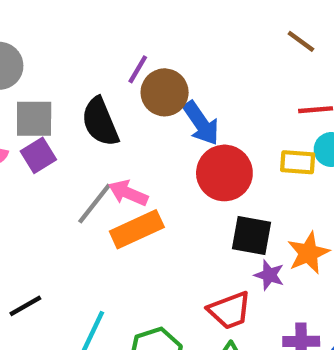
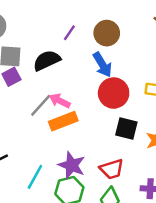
brown circle: (165, 92) -> (107, 33), moved
black semicircle: (100, 122) -> (47, 60), turned 84
purple star: (269, 275) -> (72, 165), moved, size x1.6

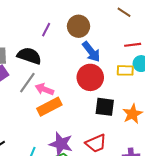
black semicircle: (47, 60) -> (29, 56), turned 50
blue arrow: (102, 65) -> (91, 52), moved
gray line: (41, 105) -> (27, 83), moved

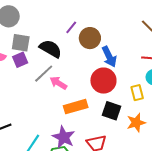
brown circle: (79, 26) -> (90, 38), moved
yellow rectangle: (125, 70) -> (137, 93), moved, turned 63
orange rectangle: (49, 107) -> (76, 107), moved

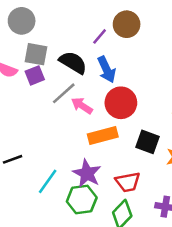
brown circle: (90, 38) -> (127, 24), moved
blue arrow: (109, 57) -> (106, 69), moved
red circle: (103, 81) -> (121, 103), moved

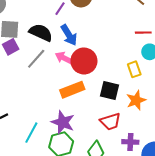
pink arrow: (82, 106) -> (64, 58), moved
red trapezoid: (128, 182) -> (110, 121), moved

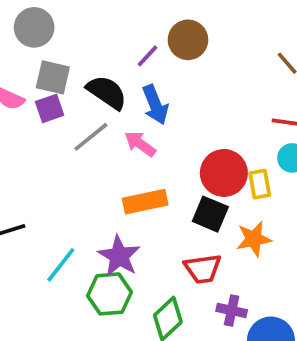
red circle: (84, 61) -> (224, 173), moved

